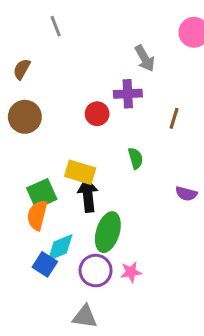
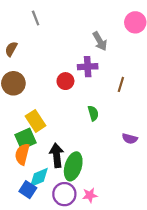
yellow rectangle: (80, 172) -> (36, 121), moved, turned 40
black arrow: (88, 195) -> (57, 155), moved

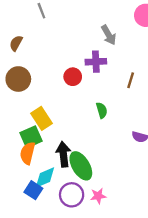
green ellipse: (73, 166) -> (81, 166), turned -48

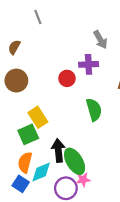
green semicircle: (102, 110) -> (94, 110), size x1.5
orange semicircle: (28, 153) -> (25, 162), moved
blue square: (33, 190) -> (21, 184), moved
pink star: (98, 196) -> (83, 180), moved

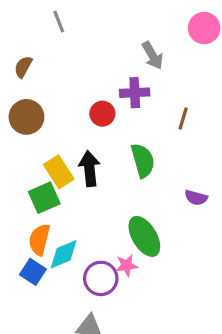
black arrow: (58, 151) -> (89, 169), moved
green ellipse: (75, 161) -> (144, 236), moved

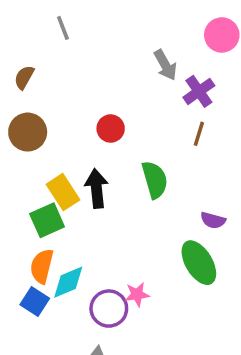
purple cross: (135, 93) -> (199, 91), moved, turned -32
green ellipse: (144, 236) -> (199, 263), moved

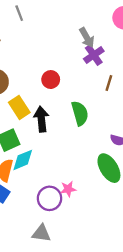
purple cross: (199, 91) -> (94, 55), moved
yellow rectangle: (63, 192) -> (19, 107), moved
cyan diamond: (68, 282) -> (23, 160), moved

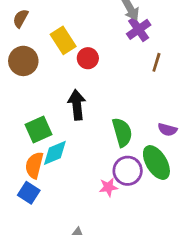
yellow rectangle: (19, 107) -> (63, 40), moved
green semicircle: (80, 113) -> (122, 132), moved
purple circle: (50, 198) -> (128, 171), moved

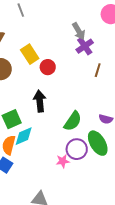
green semicircle: (122, 132) -> (73, 121), turned 50

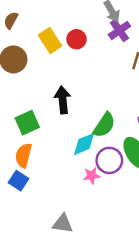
red circle: (48, 67) -> (77, 39), moved
cyan diamond: (24, 136) -> (84, 144), moved

